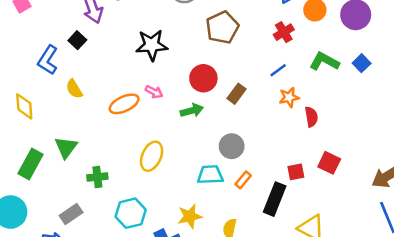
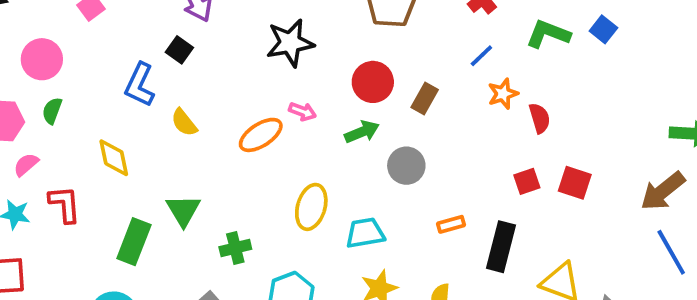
gray circle: (232, 146) -> (406, 166), moved
red square: (296, 172) -> (527, 181), moved
cyan trapezoid: (210, 175) -> (365, 233), moved
orange rectangle: (243, 180) -> (451, 224), turned 42

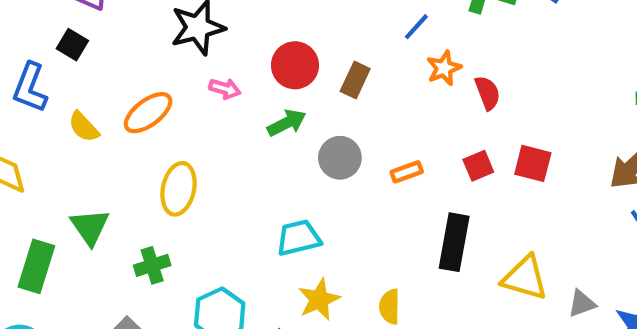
pink arrow: (302, 111) -> (225, 89), moved
orange ellipse: (261, 135) -> (148, 113), moved
yellow ellipse: (311, 207) -> (179, 189), moved
orange rectangle: (451, 224) -> (407, 172), moved

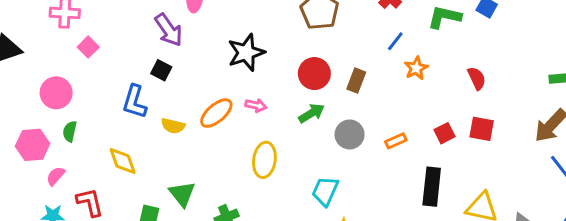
pink arrow: (225, 89) -> (256, 105), moved
red semicircle: (488, 93) -> (477, 78), moved
yellow semicircle: (84, 127) -> (173, 126), turned -30
yellow ellipse: (179, 189) -> (264, 160), moved
cyan trapezoid: (299, 238) -> (325, 191), turned -48

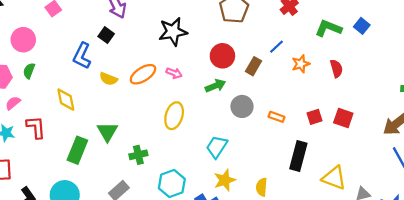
blue line: (395, 41) -> (277, 47), moved
red semicircle: (477, 78) -> (336, 68), moved
orange rectangle: (396, 141) -> (277, 117), turned 35

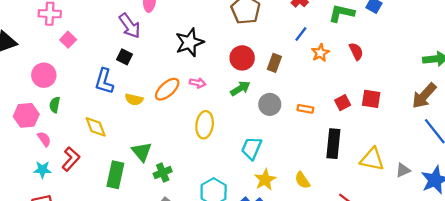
blue line: (277, 47) -> (301, 34), moved
pink semicircle: (13, 103) -> (44, 139), turned 105
red L-shape: (36, 127) -> (71, 159), turned 55
green cross: (138, 155) -> (163, 173), moved
yellow semicircle: (262, 187) -> (302, 180), turned -30

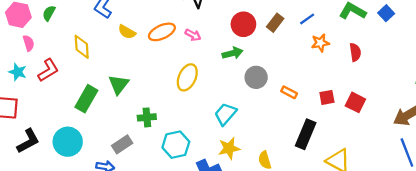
brown rectangle: (274, 63) -> (275, 23), moved
green cross: (163, 173) -> (147, 117), moved

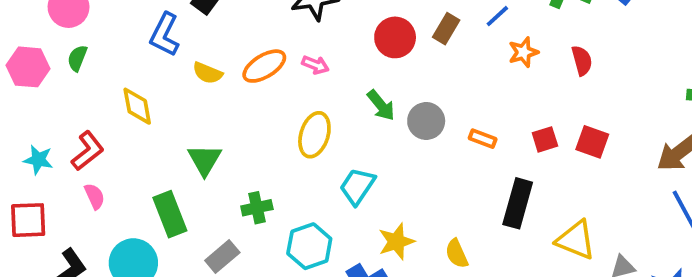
pink semicircle: (29, 43) -> (95, 196), moved
green arrow: (233, 53) -> (381, 105), moved, turned 72
green rectangle: (86, 99) -> (170, 214), moved, turned -44
cyan trapezoid: (225, 114) -> (357, 186), moved

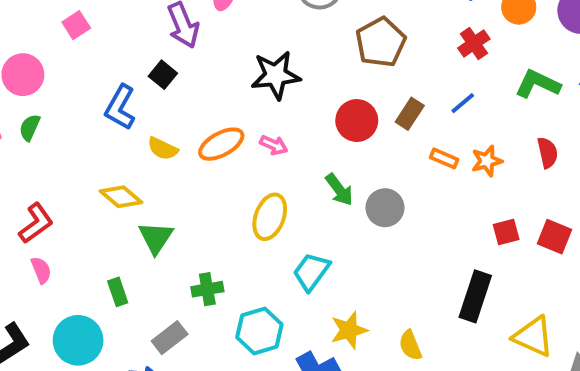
orange star: (523, 52) -> (487, 161), moved
yellow diamond: (137, 106) -> (121, 197), moved, turned -42
orange rectangle: (483, 139) -> (444, 158), moved
green rectangle: (170, 214) -> (118, 292), size x0.6

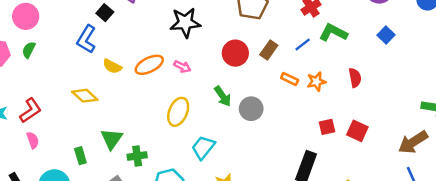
black square: (163, 75) -> (105, 13), moved
green L-shape: (538, 84) -> (333, 33), moved
green triangle: (156, 238) -> (112, 139), moved

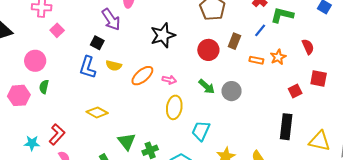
yellow semicircle: (112, 66) -> (114, 66), moved
pink arrow: (182, 67) -> (169, 80), moved
red square: (357, 131) -> (319, 79), moved

